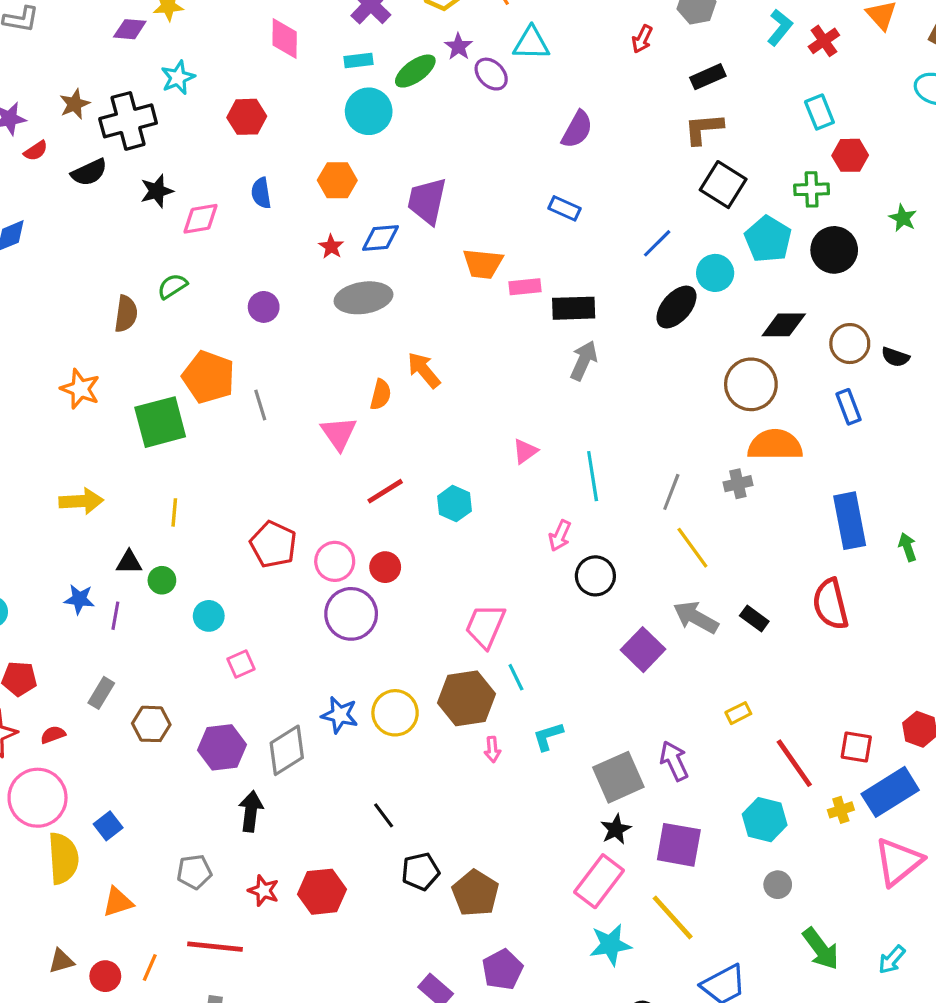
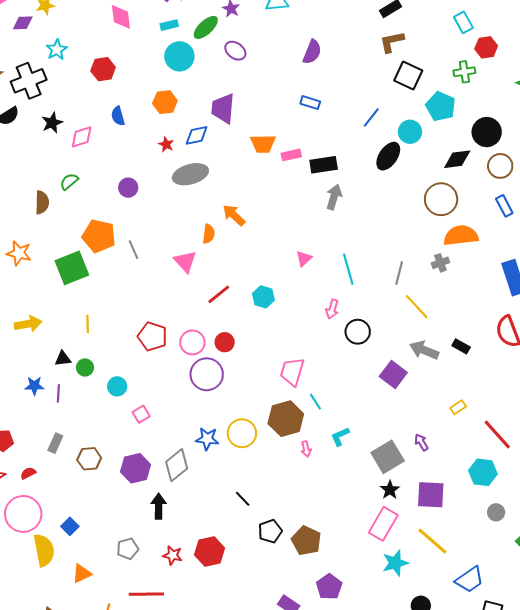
purple ellipse: (491, 74) -> (235, 51), moved
black circle: (834, 250) -> (487, 132), moved
purple arrow: (674, 761) -> (421, 442), size x0.7

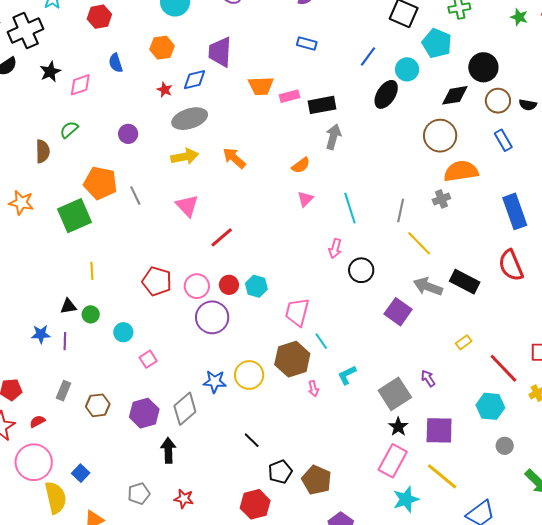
orange semicircle: (209, 234) -> (301, 165), moved, turned 48
cyan hexagon: (263, 297) -> (256, 286), moved
yellow arrow: (28, 324) -> (185, 157), moved
black rectangle: (461, 346) -> (465, 282), size x1.6
red hexagon: (210, 552) -> (255, 504), moved

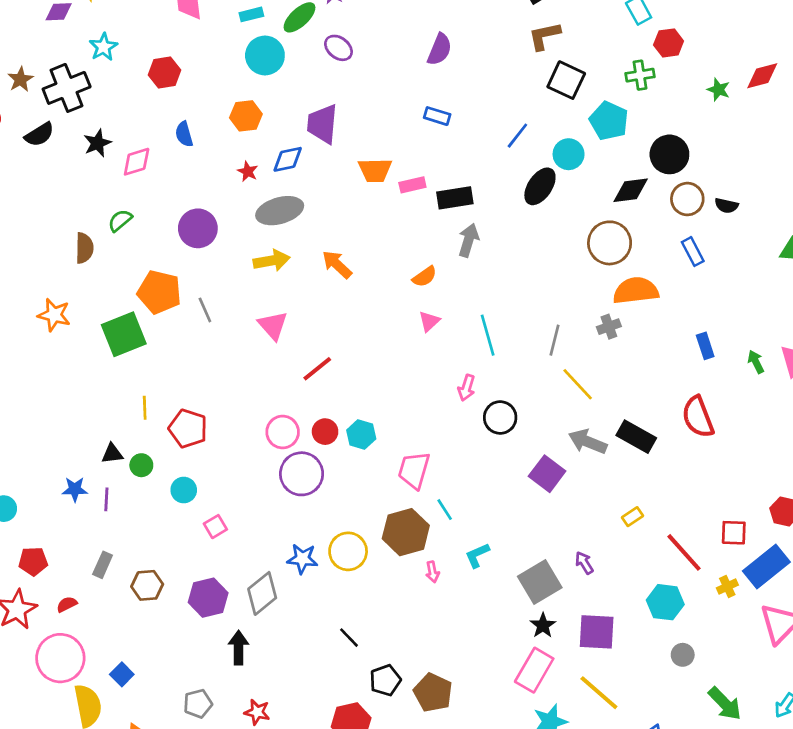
purple circle: (128, 134) -> (198, 228), size x1.5
blue rectangle: (515, 211) -> (705, 346), size x0.6
red pentagon: (157, 281) -> (188, 429), moved

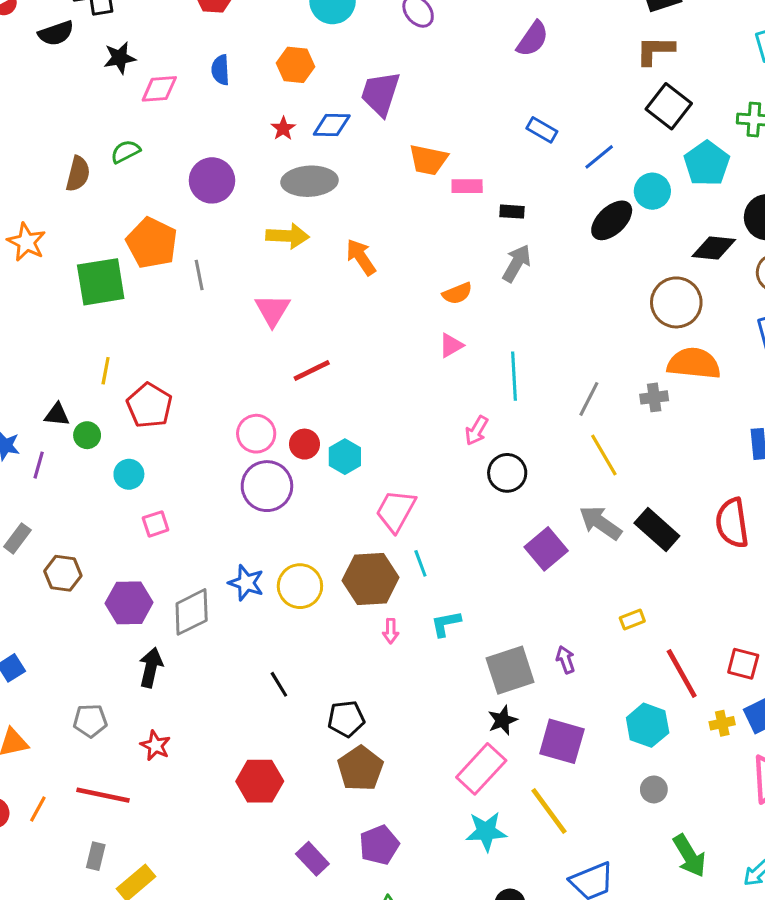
blue rectangle: (437, 116) -> (542, 130), moved
black rectangle: (455, 198) -> (512, 212), size x0.6
black pentagon: (385, 680) -> (346, 719), moved

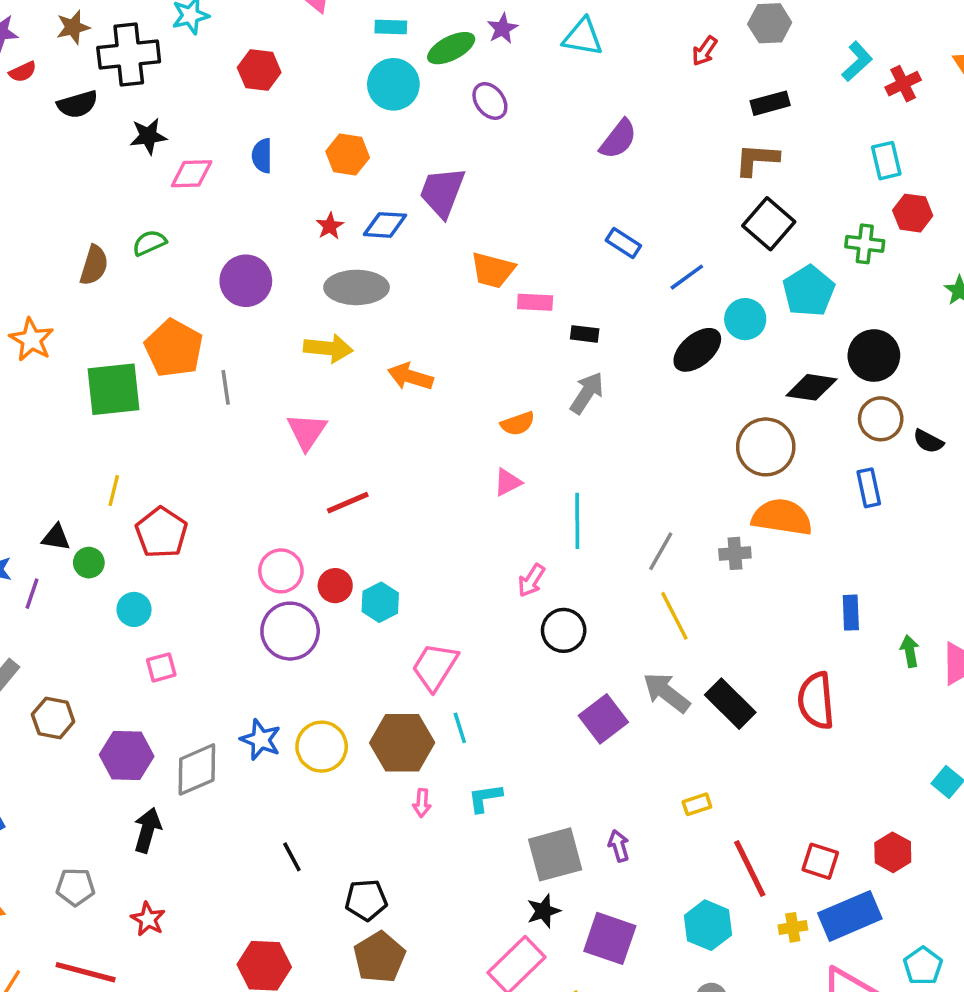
orange arrow: (361, 257) -> (410, 377), turned -42

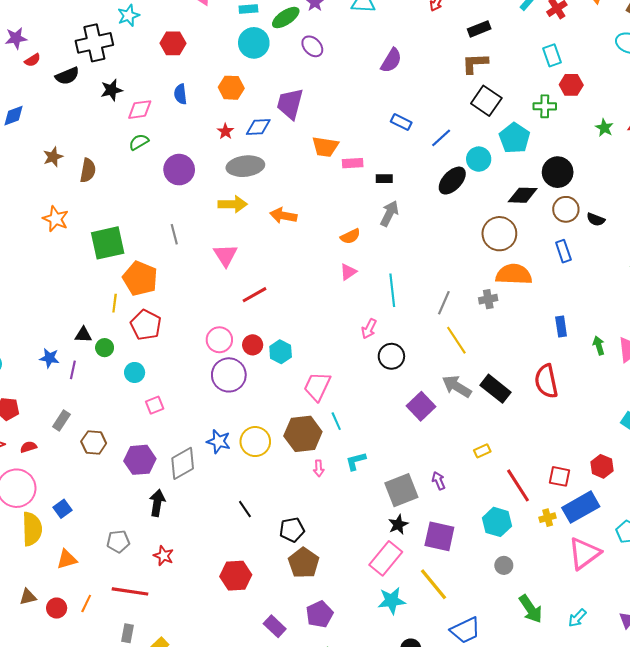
brown star: (73, 27) -> (53, 157), moved
green semicircle: (149, 243) -> (139, 142), moved
orange pentagon: (174, 348) -> (140, 278), moved

